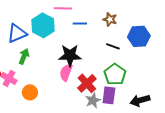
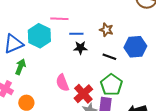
black star: (70, 55) -> (80, 48), moved, size x0.6
pink semicircle: (66, 72) -> (62, 83), turned -42

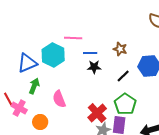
black line: (109, 57) -> (123, 76), turned -64
pink semicircle: (62, 83) -> (59, 99), moved

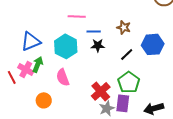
cyan hexagon: (53, 55) -> (66, 46), moved
pink cross: (19, 108) -> (26, 69), moved

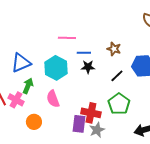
pink cross: (26, 69) -> (16, 100), moved
red cross: (101, 91) -> (91, 113), turned -36
purple rectangle: (123, 103) -> (79, 124), moved

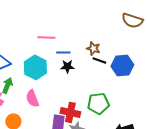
black line: (117, 76) -> (99, 60), moved, turned 64
green pentagon: (119, 104) -> (98, 103), turned 30

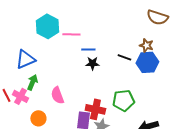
brown star: (93, 48) -> (146, 45), moved
cyan hexagon: (35, 67) -> (47, 26), moved

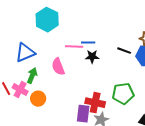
pink line: (71, 34) -> (74, 47), moved
pink semicircle: (57, 95) -> (58, 67), moved
orange circle: (38, 118) -> (38, 99), moved

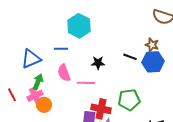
cyan hexagon: (47, 20) -> (79, 26), moved
blue line: (88, 43) -> (61, 49), moved
pink line: (74, 47) -> (86, 83), moved
pink cross: (20, 90) -> (35, 96), moved, turned 35

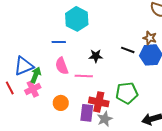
blue triangle: (31, 59) -> (24, 66), moved
orange circle: (44, 105) -> (61, 103), moved

